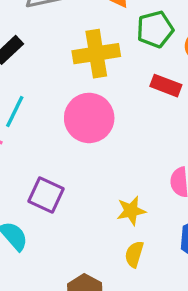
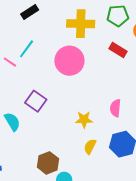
yellow semicircle: (134, 254) -> (90, 146), moved

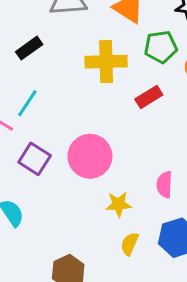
red rectangle: (118, 50) -> (149, 97), moved, turned -60
pink circle: (69, 61) -> (90, 156), moved
purple square: (36, 101) -> (35, 159), moved

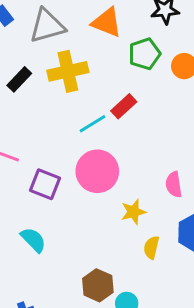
yellow cross: (106, 62) -> (68, 71), moved
red rectangle: (149, 97) -> (124, 106), moved
cyan line: (27, 103) -> (92, 124), moved, turned 36

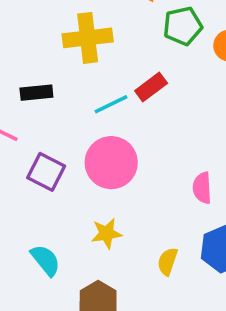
black rectangle: (19, 79) -> (36, 93), moved, turned 35
yellow star: (133, 212) -> (106, 233), moved
cyan semicircle: (33, 240) -> (46, 260), moved

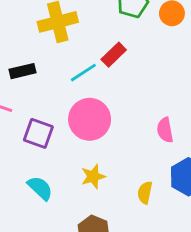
cyan semicircle: (46, 260) -> (40, 188), moved

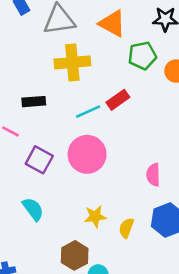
yellow star: (93, 176) -> (95, 216), moved

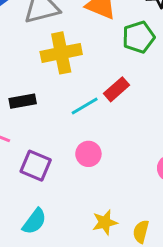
pink circle: (87, 154) -> (88, 154), size x0.6
cyan semicircle: (33, 209) -> (34, 221), turned 80

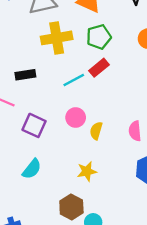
green pentagon: (139, 37) -> (99, 37), moved
yellow semicircle: (141, 232) -> (96, 131), moved

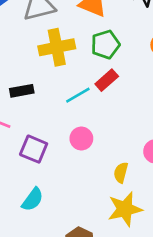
yellow semicircle: (96, 131) -> (121, 173), moved
yellow star: (87, 171) -> (125, 209), moved, size x1.5

